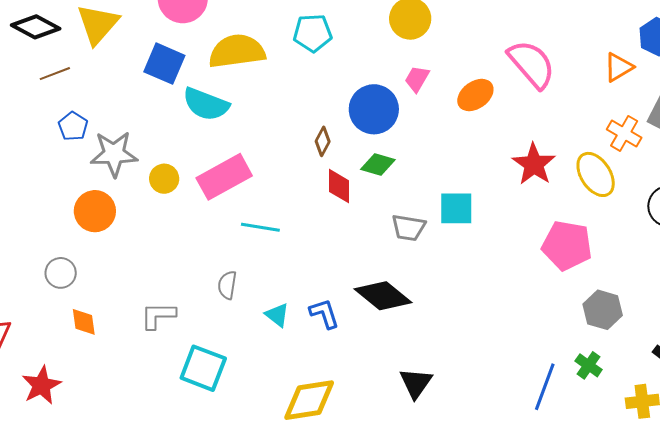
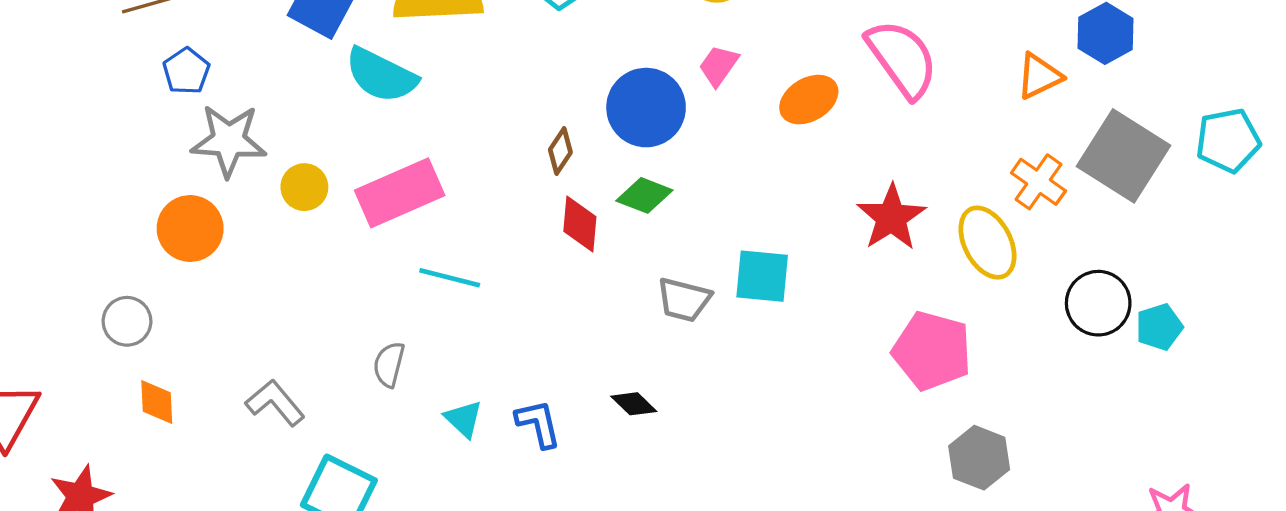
blue pentagon: (73, 126) -> (186, 71), moved
black diamond: (383, 296) -> (634, 404), size x0.5
gray L-shape: (158, 316) -> (275, 403), turned 45

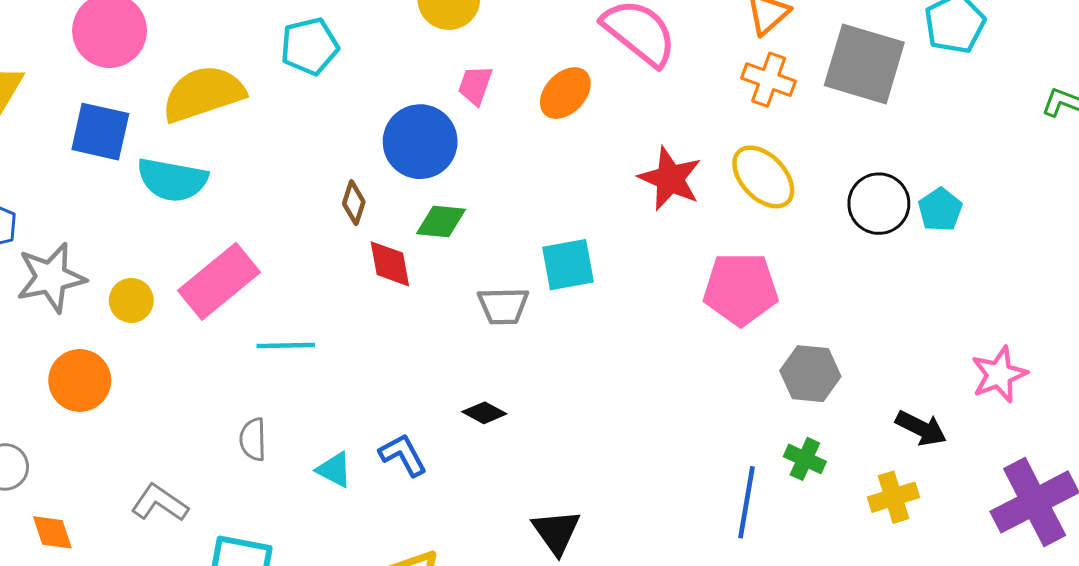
orange cross: (1038, 182) -> (769, 80), moved
orange circle: (190, 228) -> (80, 380), moved

